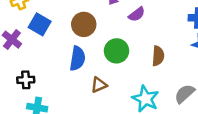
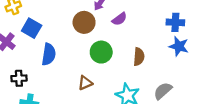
brown circle: (84, 24) -> (84, 22), moved
blue semicircle: (77, 58) -> (49, 54), moved

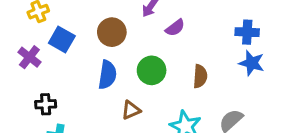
brown circle: (84, 22) -> (112, 32), moved
blue semicircle: (49, 54) -> (107, 75), moved

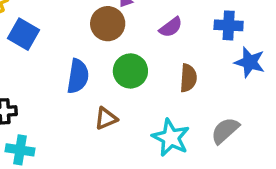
purple semicircle: (175, 28) -> (171, 27), moved
brown circle: (112, 32) -> (108, 24), moved
blue cross: (247, 32) -> (229, 25), moved

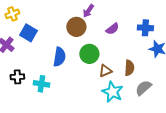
brown semicircle: (188, 78) -> (129, 68), moved
brown triangle: (106, 118) -> (105, 71), moved
cyan cross: (20, 150) -> (41, 84), moved

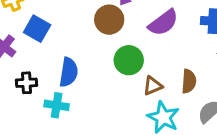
purple semicircle: (112, 29) -> (163, 23), size x1.5
blue semicircle: (59, 57) -> (69, 72), moved
black cross: (17, 77) -> (27, 83), moved

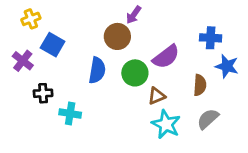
purple semicircle: (163, 23) -> (166, 57), moved
blue semicircle: (69, 72) -> (97, 70), moved
brown semicircle: (189, 81) -> (200, 85), moved

